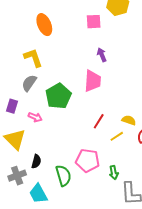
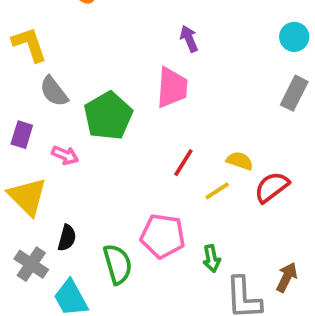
yellow L-shape: (33, 58) -> (29, 44), moved
gray semicircle: (29, 83) -> (54, 91), turned -72
gray cross: (17, 176) -> (31, 264), turned -36

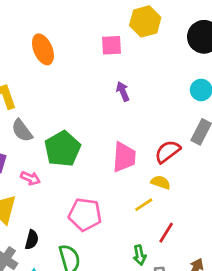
pink trapezoid: (172, 88) -> (124, 157), moved
red line: (183, 163) -> (166, 233), moved
red semicircle: (272, 187) -> (168, 152), moved
pink pentagon: (163, 236) -> (85, 215), moved

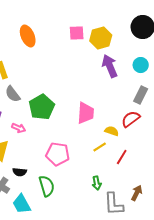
yellow hexagon: (145, 21) -> (101, 38), moved
purple arrow: (123, 91) -> (110, 66), moved, size x1.6
red semicircle: (168, 152) -> (131, 119), moved
red line: (166, 233) -> (122, 157), moved
black semicircle: (32, 240) -> (20, 172), turned 80

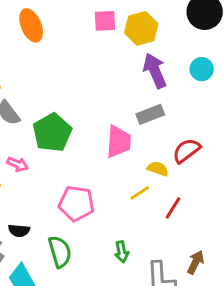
gray rectangle: (141, 95) -> (150, 114), moved, turned 42
green arrow: (97, 183) -> (122, 252), moved

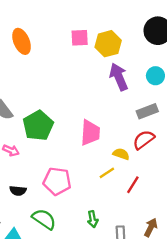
gray rectangle: (150, 114) -> (147, 111), moved
black semicircle: (19, 231) -> (18, 191), moved
green semicircle: (60, 252) -> (44, 219), turned -40

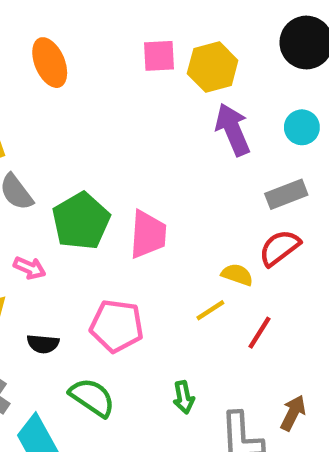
pink trapezoid: (90, 133) -> (148, 234), moved

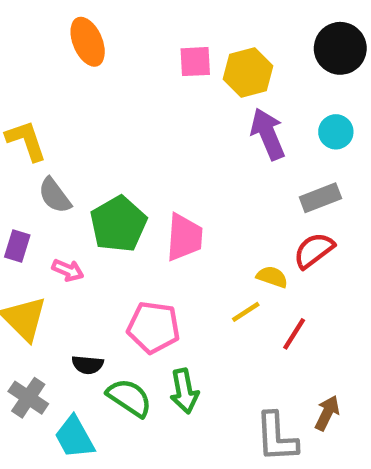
orange ellipse: (50, 63) -> (88, 42), moved
black semicircle: (43, 344) -> (88, 365), moved
green arrow: (184, 397) -> (184, 391), moved, size x1.4

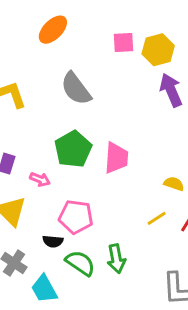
orange ellipse: (88, 42) -> (53, 30), turned 68
gray semicircle: (55, 196) -> (76, 89), moved, size x1.4
yellow line: (246, 312) -> (157, 218), moved
pink pentagon: (154, 327) -> (76, 217), moved

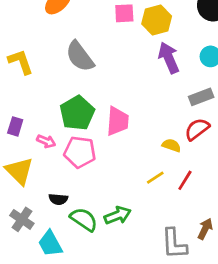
pink pentagon: (76, 217) -> (80, 152), moved
green arrow: (116, 259) -> (118, 215), turned -100

